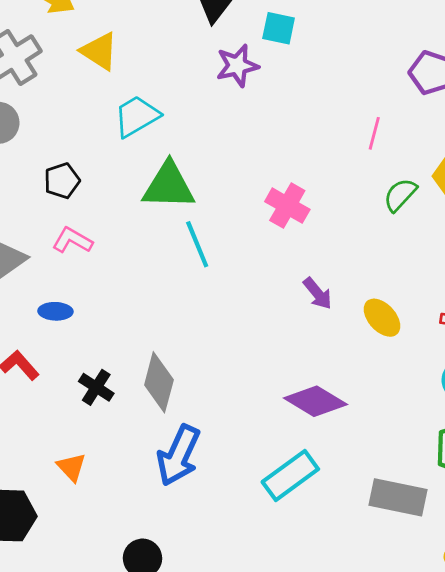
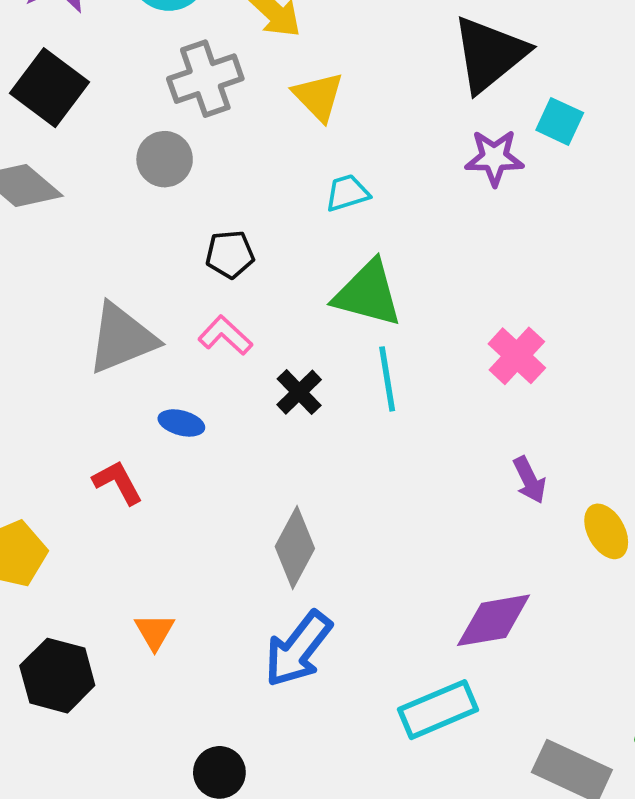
cyan trapezoid: (137, 116) -> (347, 193), size x0.7
black cross: (96, 387) -> (299, 392), moved
purple diamond: (315, 401) -> (494, 620), turned -54

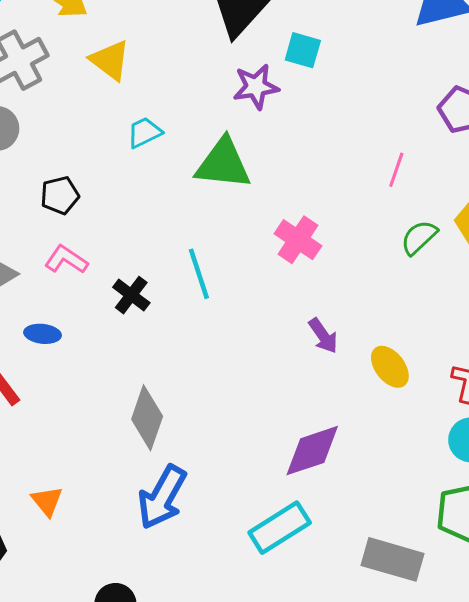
green triangle: (368, 294) -> (223, 164), moved

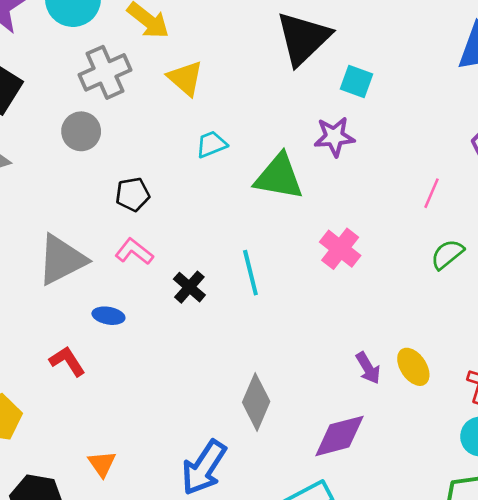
purple star: (256, 87) -> (334, 137), moved
purple arrow: (323, 336) -> (368, 368), moved
gray diamond: (147, 418) -> (256, 402), moved

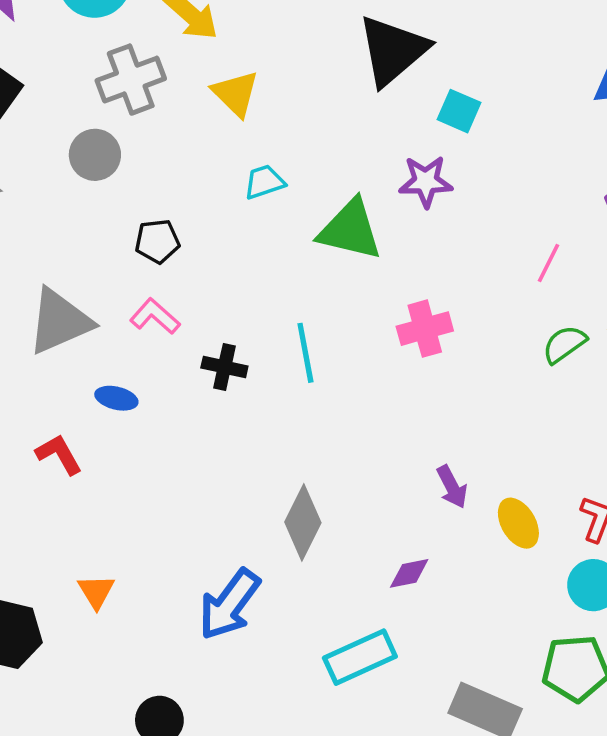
pink cross: (340, 249) -> (425, 329), turned 33
black cross: (189, 287) -> (224, 367), turned -32
yellow ellipse: (413, 367) -> (518, 523), moved
purple diamond: (339, 436) -> (409, 573), size x0.6

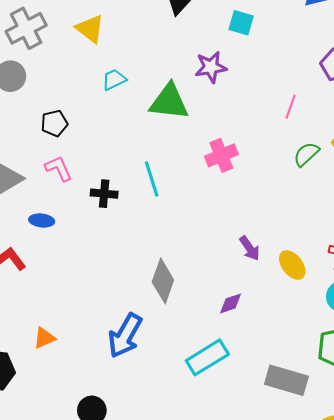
cyan square: (459, 111) -> (241, 23), moved
pink L-shape: (155, 316) -> (59, 168), turned 32
orange triangle: (96, 591) -> (44, 338), turned 45

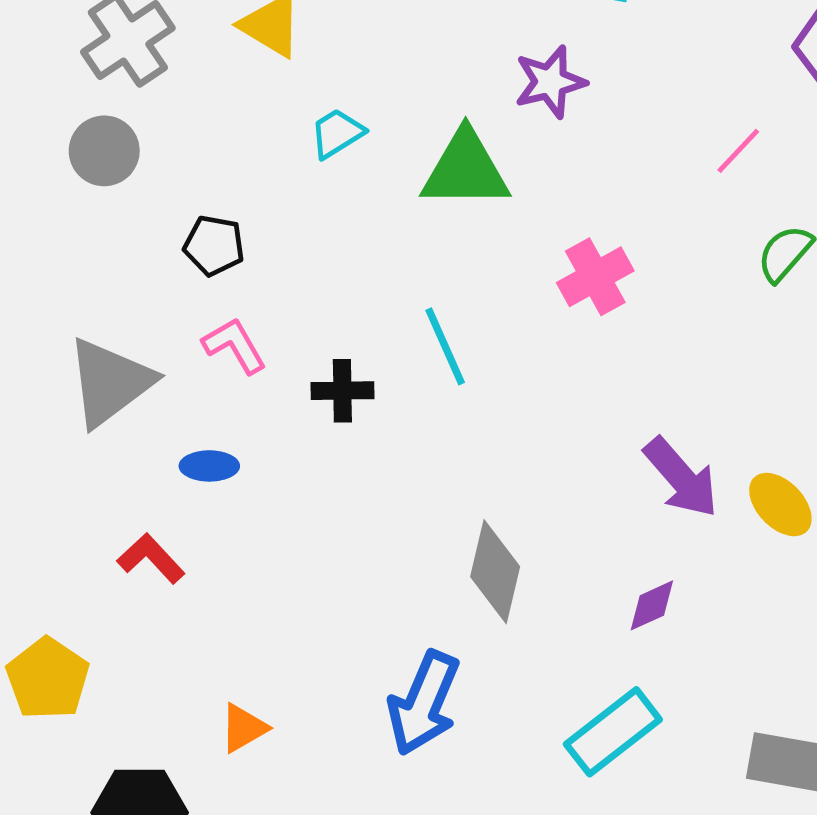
pink line: (291, 107) -> (738, 151), turned 30
black pentagon: (54, 123) -> (214, 246), turned 30
purple arrow: (250, 248) -> (681, 478), size x1.5

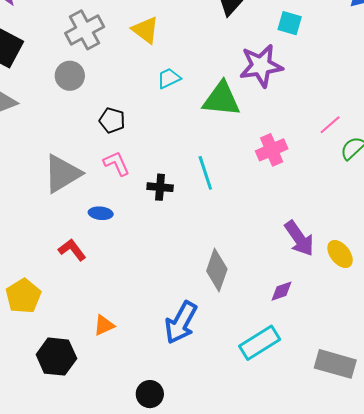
purple star: (550, 82) -> (261, 66), size x1.4
pink line: (738, 151) -> (330, 125), moved

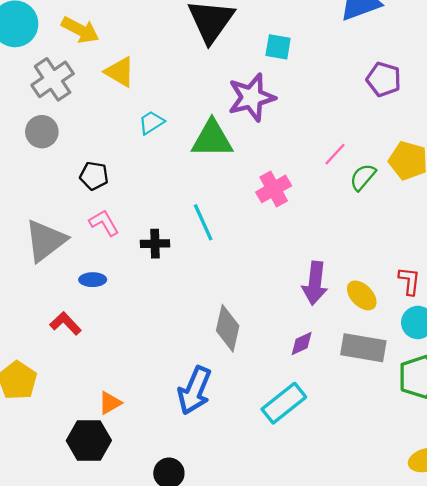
purple arrow: (299, 238) -> (315, 283), turned 48
black hexagon: (56, 357) -> (89, 441), moved
gray rectangle: (335, 364) -> (363, 348), moved

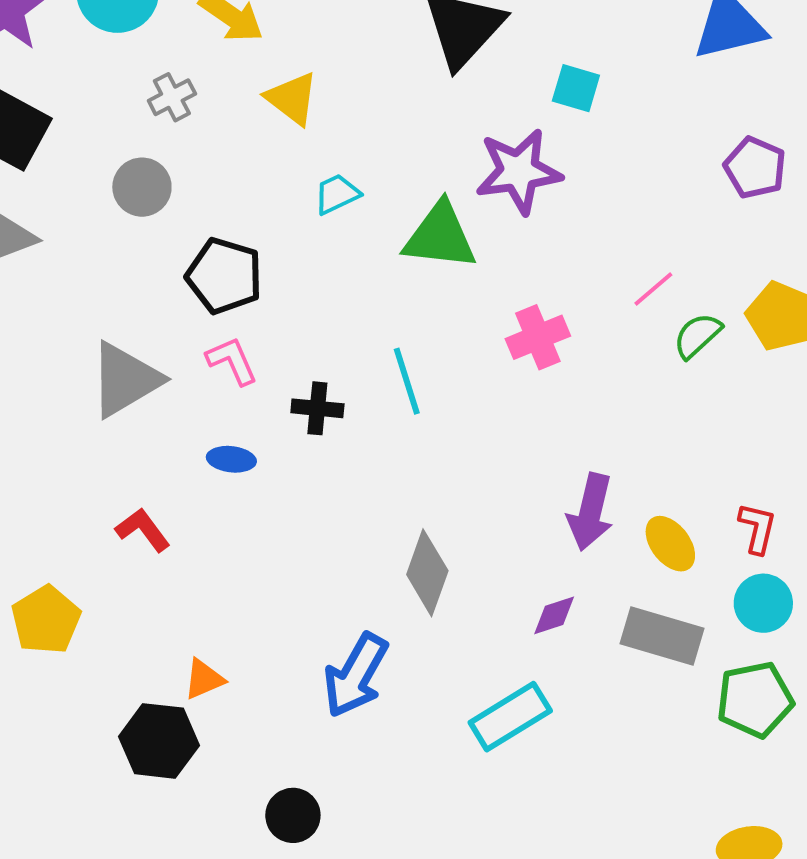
gray cross: (53, 79) -> (172, 97), size x0.6
black pentagon: (94, 176) -> (224, 276), size x1.5
blue ellipse: (93, 280) -> (231, 459), moved

